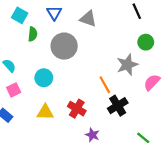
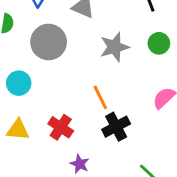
gray star: (127, 65) -> (114, 47), moved

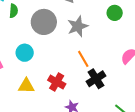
green circle: (159, 43) -> (115, 13), moved
gray star: (114, 47) -> (78, 26), moved

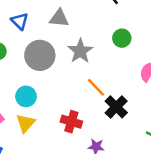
green circle: (115, 13) -> (122, 38), moved
yellow triangle: (26, 86) -> (26, 123), moved, turned -36

